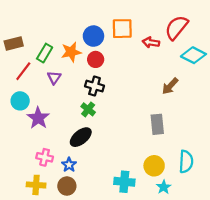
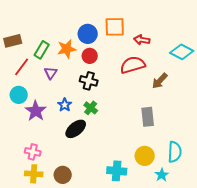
red semicircle: (176, 28) -> (133, 65), moved, turned 35
green cross: (88, 109) -> (91, 108), moved
pink cross: (45, 157) -> (33, 152), moved
blue star: (69, 165) -> (65, 105), moved
cyan star: (164, 187) -> (162, 175), moved

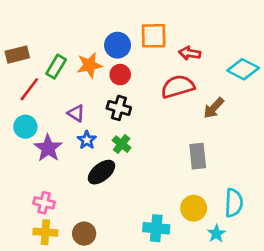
purple triangle: (51, 73) -> (76, 113), moved, turned -32

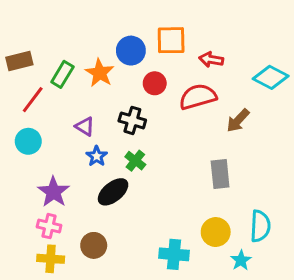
orange star: (89, 65) -> (100, 73), turned -30
red circle: (120, 75) -> (155, 83), moved
purple star: (48, 148) -> (54, 192), moved
brown circle: (84, 234) -> (94, 245), moved

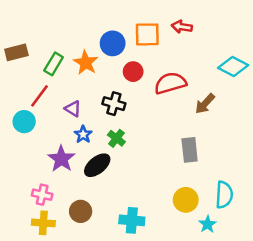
red arrow: (211, 59) -> (182, 27), moved
red line: (33, 100) -> (40, 96), moved
purple star: (54, 192) -> (61, 159), moved
cyan cross: (174, 254) -> (132, 220), moved

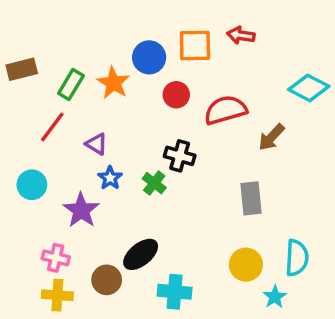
black cross: (114, 104) -> (180, 156), moved
cyan circle: (24, 122) -> (32, 185), moved
black ellipse: (97, 165) -> (141, 254), moved

